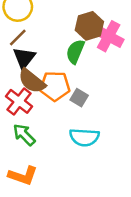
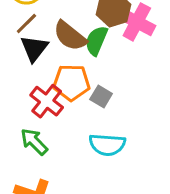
brown semicircle: (32, 81) -> (70, 36), moved
red cross: (19, 101) -> (47, 101), moved

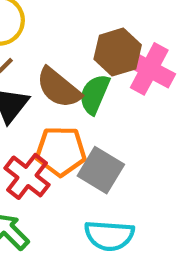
gray square: (101, 97) -> (101, 170), size x1.5

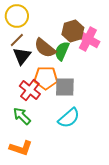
gray square: (101, 170) -> (65, 87), turned -30
cyan semicircle: (109, 235) -> (69, 118), turned -45

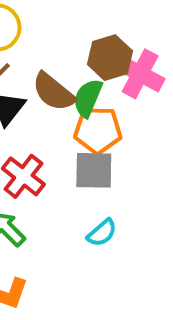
orange pentagon: (46, 78) -> (98, 130), moved
cyan semicircle: (69, 118) -> (102, 233), size x0.7

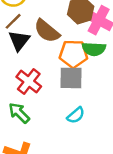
green semicircle: (88, 98) -> (94, 49), moved, turned -110

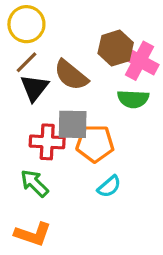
orange pentagon: (73, 54) -> (95, 143), moved
gray square: (71, 78) -> (73, 124), moved
red cross: (29, 82) -> (47, 142), turned -35

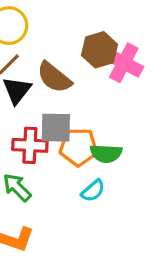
green semicircle: (133, 99) -> (106, 153), moved

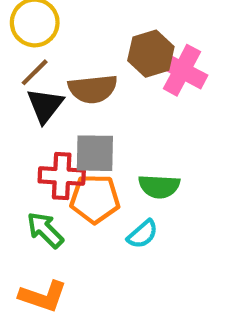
brown semicircle: (54, 77) -> (93, 89), turned -45
orange pentagon: (78, 147) -> (95, 199), moved

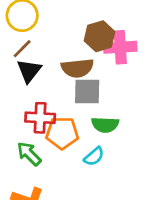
pink cross: (182, 70) -> (120, 47), turned -32
brown semicircle: (93, 89) -> (77, 68), moved
gray square: (95, 153) -> (87, 92), moved

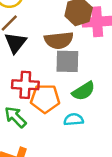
green semicircle: (105, 125) -> (84, 91), turned -35
cyan semicircle: (94, 156) -> (74, 119), turned -144

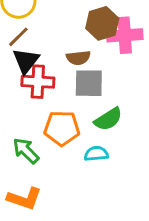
brown semicircle: (59, 40) -> (78, 58), size x0.7
red cross: (25, 85) -> (38, 82), moved

